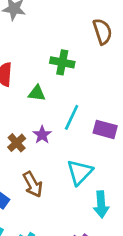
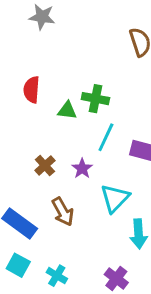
green cross: (62, 62) -> (95, 99), moved
purple star: (42, 135) -> (82, 168), moved

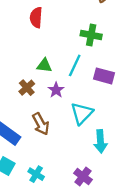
red semicircle: (32, 90) -> (36, 17), moved
green cross: (95, 99) -> (91, 35), moved
green triangle: (67, 110) -> (44, 65), moved

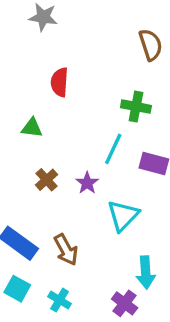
green triangle: (44, 65) -> (32, 128), moved
brown arrow: (41, 124) -> (66, 250), moved
cyan arrow: (100, 141) -> (146, 272), moved

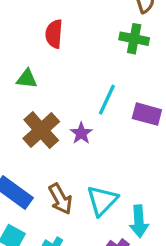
green cross: (136, 107) -> (134, 39), moved
brown cross: (47, 180) -> (41, 130), size x1.6
cyan triangle: (123, 216) -> (102, 201), moved

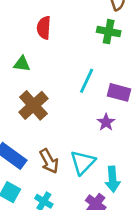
purple star: (81, 133) -> (106, 122), moved

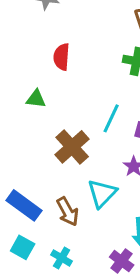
brown cross: (33, 105) -> (72, 147), moved
cyan triangle: (83, 162) -> (102, 193), moved

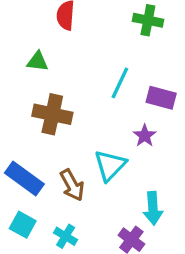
brown cross: (72, 147) -> (52, 114), moved, turned -36

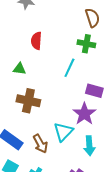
cyan line: (120, 83) -> (69, 68), moved
purple star: (145, 136) -> (84, 114), size x1.6
cyan arrow: (153, 208) -> (89, 146), moved

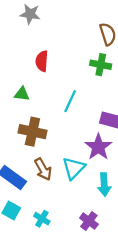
cyan line: (69, 68) -> (70, 101), moved
brown arrow: (40, 144) -> (43, 169), moved

